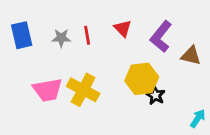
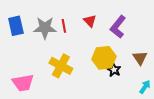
gray star: (61, 38) -> (45, 28), size x1.6
brown triangle: (191, 56) -> (140, 58), moved, turned 42
pink trapezoid: (48, 90) -> (23, 83), moved

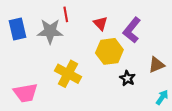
red line: (64, 26) -> (66, 14), moved
yellow hexagon: (104, 58) -> (109, 51), moved
brown triangle: (140, 58) -> (157, 65), turned 42

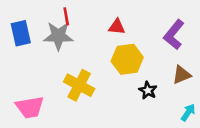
red line: (66, 14) -> (66, 16), moved
red triangle: (100, 23) -> (117, 27), turned -40
purple L-shape: (132, 30) -> (174, 35), moved

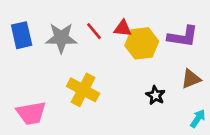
red line: (66, 16) -> (94, 31), moved, turned -30
purple L-shape: (174, 35) -> (183, 37), turned -120
yellow hexagon: (127, 59) -> (142, 43), moved

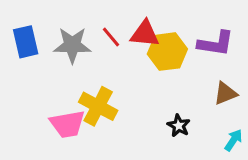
red triangle: (123, 28) -> (145, 34), size x1.4
black star: (155, 95) -> (179, 126), moved
pink trapezoid: (31, 113) -> (67, 124), moved

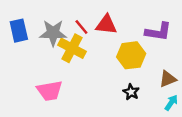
yellow hexagon: (167, 52) -> (131, 55), moved
brown triangle: (225, 93) -> (168, 79), moved
yellow cross: (98, 106) -> (72, 48), moved

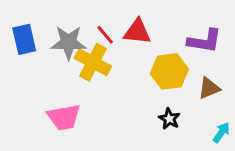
brown triangle: (168, 79) -> (209, 88), moved

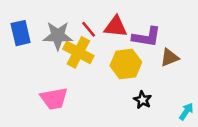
purple L-shape: (204, 41) -> (146, 37), moved
yellow hexagon: (169, 71) -> (126, 64), moved
brown triangle: (209, 88) -> (170, 58), moved

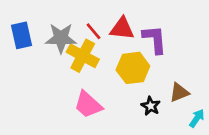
purple L-shape: (146, 37) -> (155, 39), turned -104
brown triangle: (170, 58) -> (179, 92), moved
pink trapezoid: (54, 99) -> (88, 105), moved, turned 52

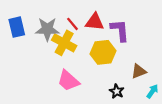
black star: (151, 106) -> (117, 91), moved

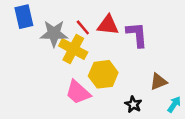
blue rectangle: (17, 27) -> (24, 17), moved
yellow hexagon: (103, 52) -> (103, 74), moved

